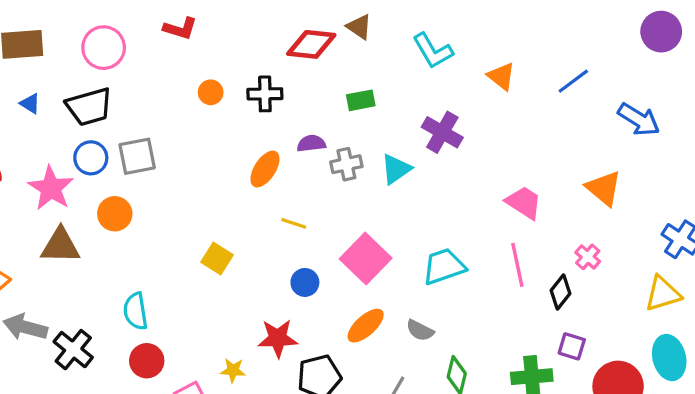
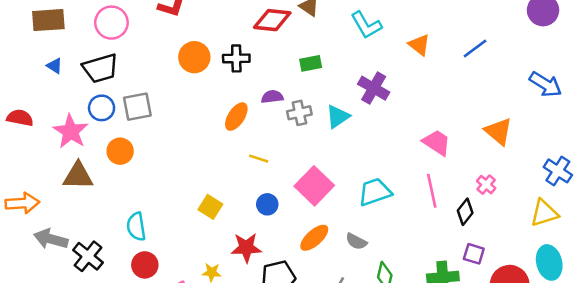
orange circle: (211, 92) -> (194, 57), size x1.6
blue arrow: (639, 119) -> (545, 84), moved
yellow square: (217, 258) -> (210, 207), moved

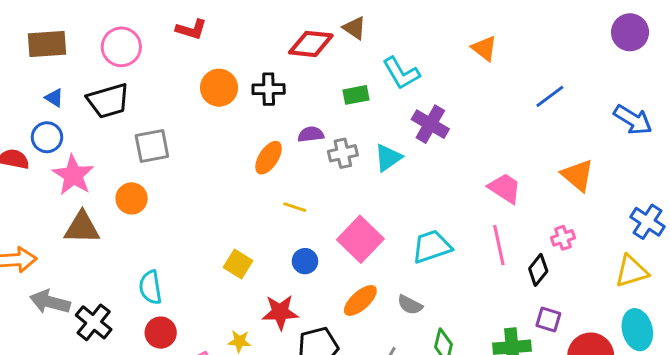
cyan L-shape: (366, 25) -> (401, 73), moved
orange triangle: (419, 45) -> (484, 48), moved
blue line: (475, 49) -> (550, 96), moved
blue circle: (102, 108) -> (47, 137), moved
pink cross: (486, 185) -> (563, 238), turned 30

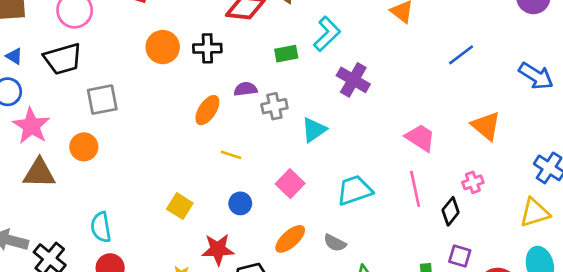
cyan L-shape: (401, 73) -> (327, 34), turned -104
cyan triangle: (388, 158) -> (314, 130), moved
pink square: (360, 239) -> (290, 184), size x0.7

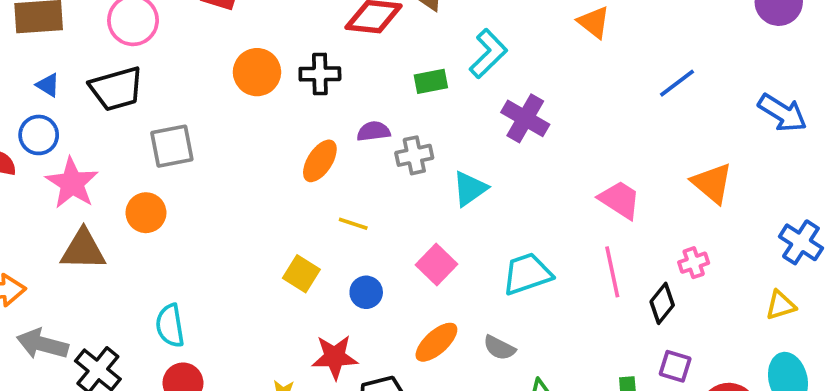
yellow square: (180, 206) -> (301, 274), moved
yellow triangle: (535, 213) -> (781, 305), size x0.7

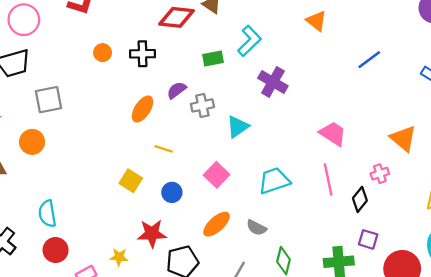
orange circle: (257, 72) -> (103, 53), size x0.6
purple semicircle: (374, 131) -> (177, 90), turned -30
orange triangle: (712, 183) -> (403, 138), moved

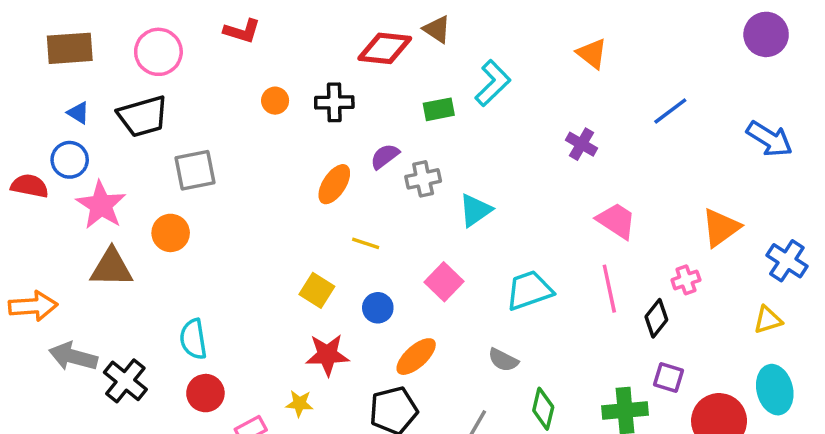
purple cross: (273, 82) -> (581, 144), moved, size x0.7
orange triangle: (403, 138) -> (721, 228), turned 44
orange ellipse: (217, 224) -> (416, 357), moved
red star: (152, 234) -> (327, 355), moved

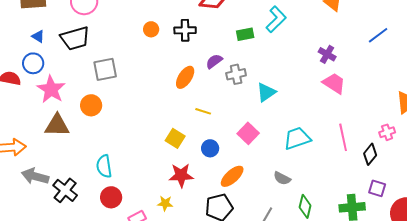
pink trapezoid: (616, 221) -> (334, 83), moved

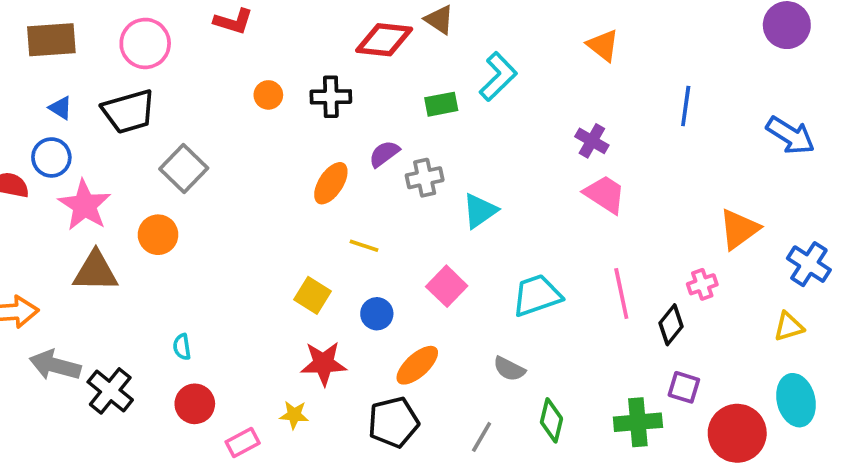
blue line: (378, 35) -> (686, 106), turned -45
gray square: (105, 69) -> (184, 168), turned -35
cyan semicircle: (104, 166) -> (182, 347), size x0.6

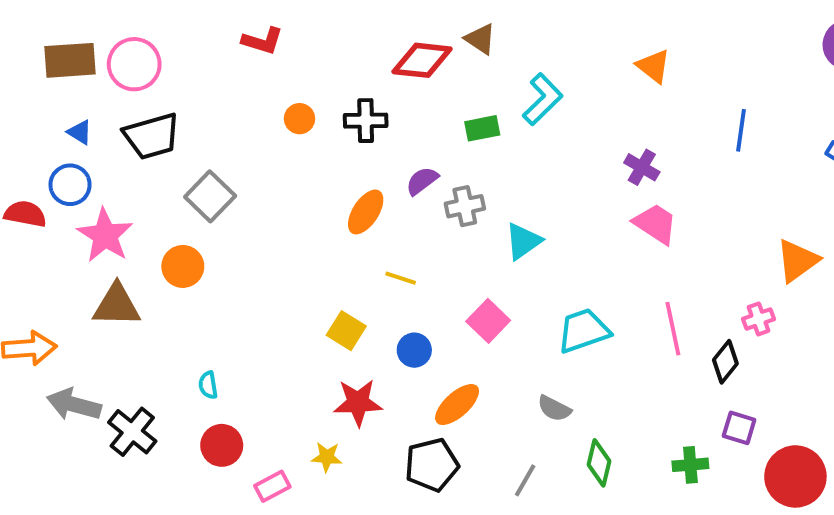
pink circle: (145, 43) -> (134, 64), moved
green cross: (638, 422) -> (690, 465), size x0.7

